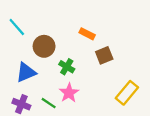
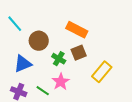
orange rectangle: (87, 34) -> (77, 30), size x1.5
brown square: (104, 55) -> (79, 53), moved
yellow rectangle: (127, 93) -> (102, 72), moved

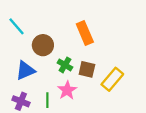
orange rectangle: (77, 30) -> (85, 33), turned 40
brown square: (79, 53) -> (87, 69), moved, turned 35
green line: (43, 91) -> (47, 100), turned 56

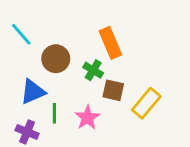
green cross: (65, 65) -> (93, 70), moved
green line: (47, 100) -> (54, 113), moved

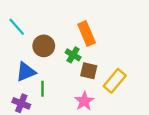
pink star: (87, 118) -> (84, 101), moved

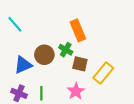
brown circle: (44, 46) -> (44, 55), moved
green line: (43, 89) -> (41, 93), moved

